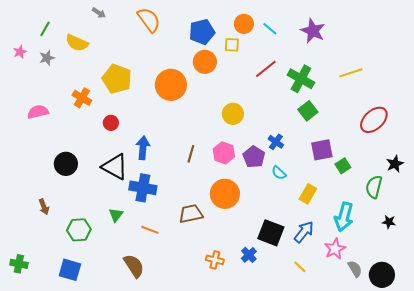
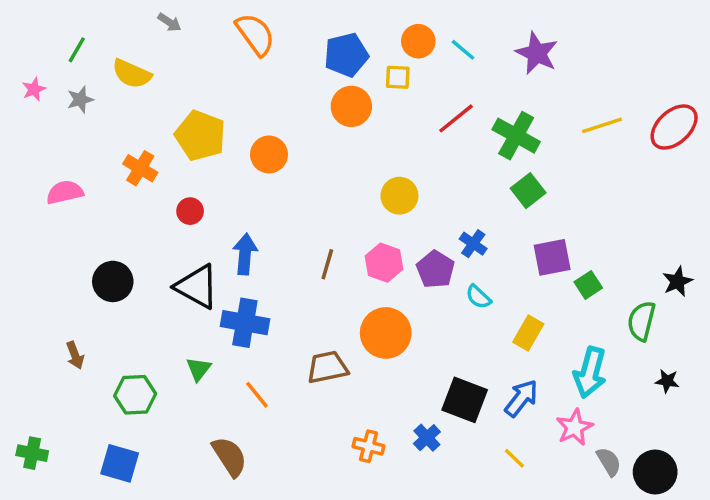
orange circle: (171, 85) -> (269, 154), moved, size x0.7
red ellipse: (374, 120) -> (674, 127), moved
orange line: (150, 230) -> (257, 395), turned 30

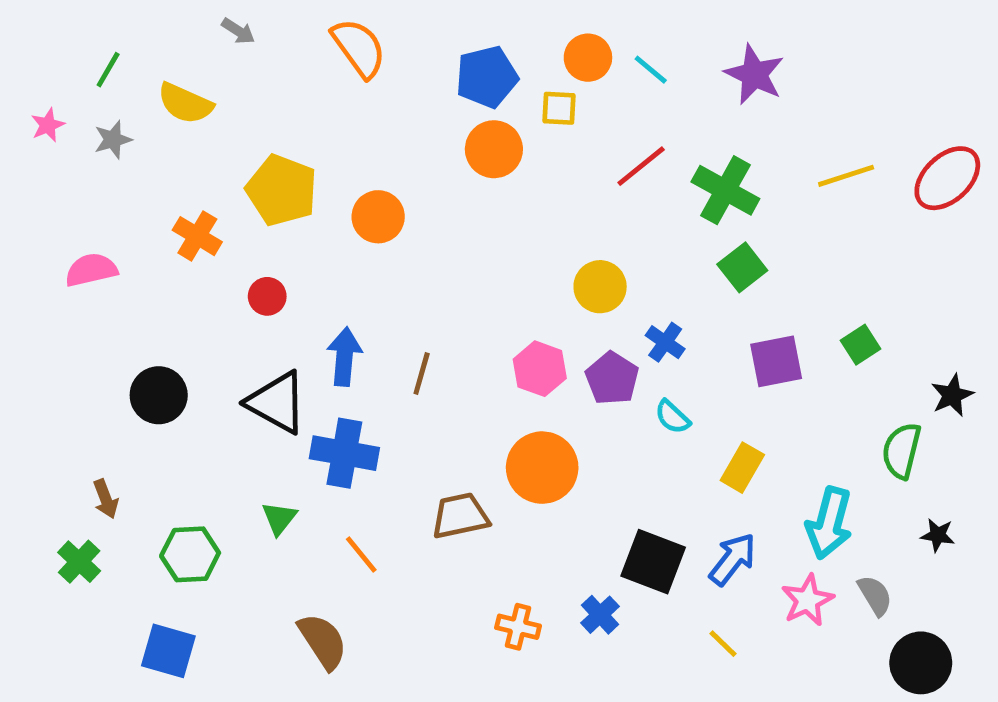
yellow circle: (399, 196) -> (600, 287), moved
brown line: (327, 264) -> (422, 374), moved
green square: (588, 285) -> (860, 345), moved
green cross: (32, 453) -> (79, 562), moved, turned 32
gray semicircle: (609, 462) -> (875, 595), moved

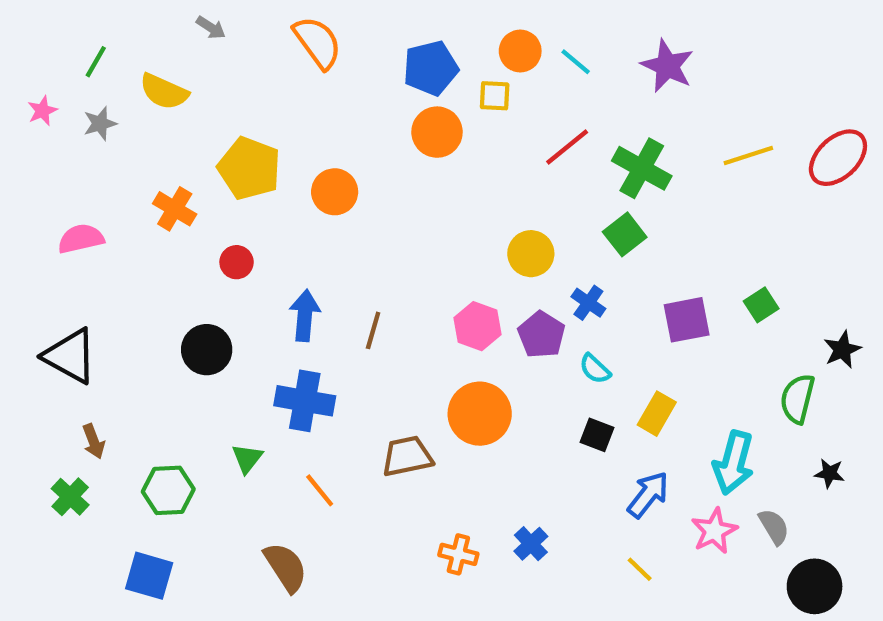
green square: (742, 267) -> (625, 234), moved
black circle: (159, 395) -> (207, 350), moved
black triangle: (277, 402) -> (70, 356), moved
black square: (653, 562) -> (597, 435), moved, size x0.6

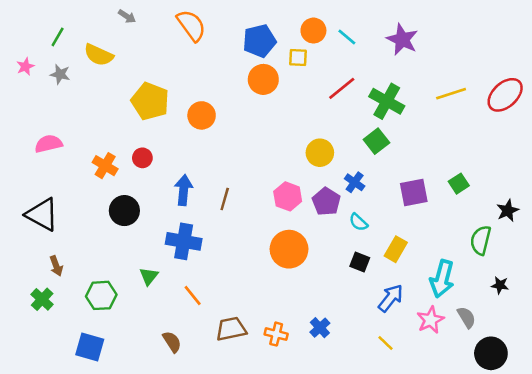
gray star: (100, 124) -> (60, 74), turned 30
orange cross: (175, 209) -> (105, 166), moved
brown trapezoid: (407, 456) -> (231, 329), moved
brown semicircle: (286, 567) -> (172, 342), size x0.7

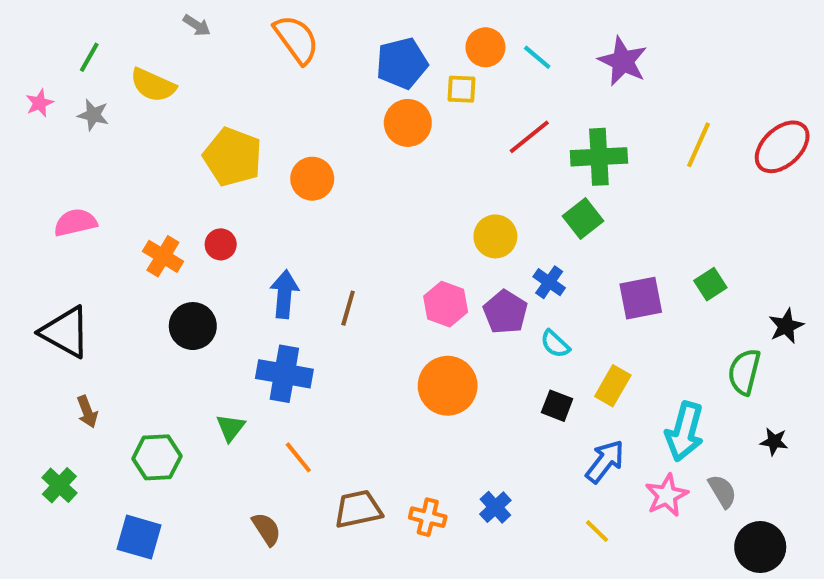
yellow line: (451, 94) -> (698, 145), turned -48
green cross: (387, 101) -> (599, 157), turned -32
green cross: (42, 299) -> (59, 485), moved

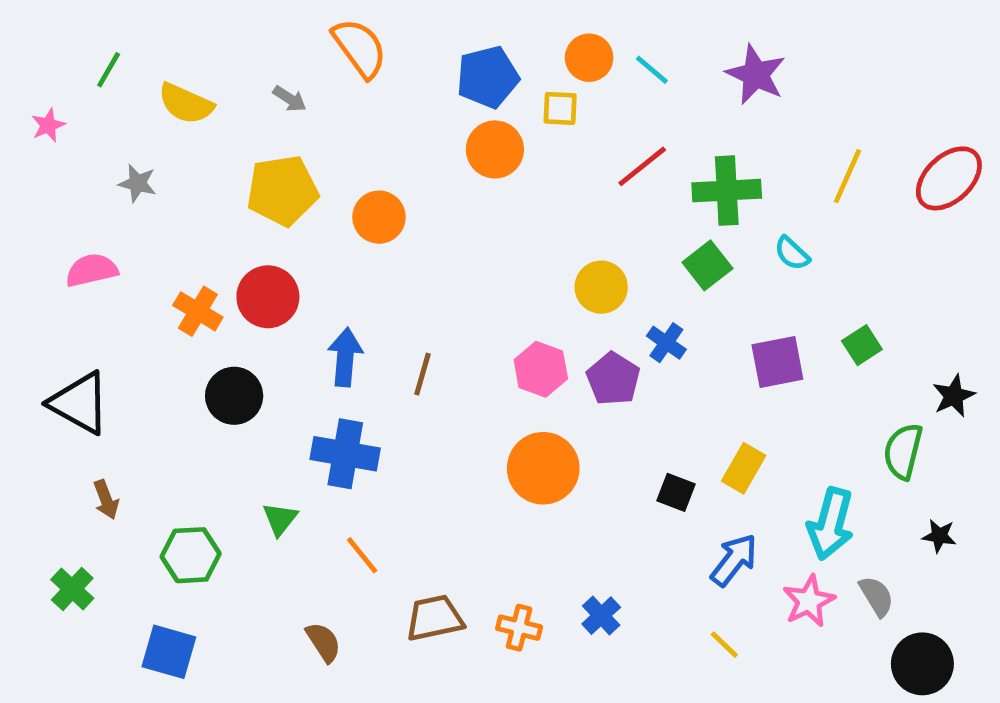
gray arrow: (197, 25) -> (290, 99), moved
gray star: (93, 115) -> (137, 183), moved
yellow pentagon: (233, 157) -> (282, 191), turned -30
red circle: (221, 244) -> (268, 297), size x1.6
cyan semicircle: (555, 344) -> (792, 253), moved

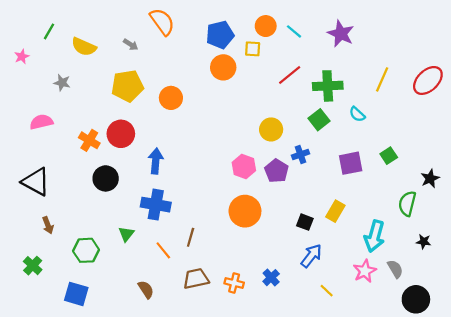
blue cross: (666, 343) -> (301, 155), turned 35
brown line: (422, 374) -> (191, 237), moved
blue arrow: (734, 560) -> (311, 256), moved

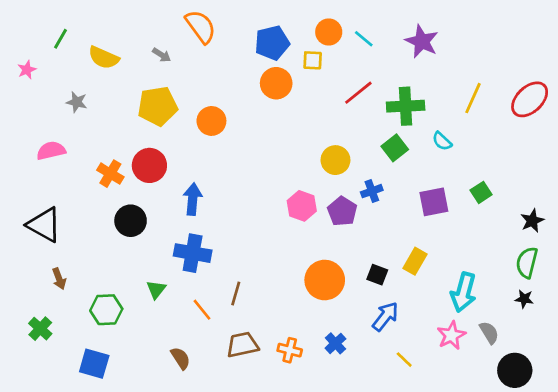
green semicircle: (407, 204) -> (527, 263), moved
orange circle: (245, 211) -> (325, 280), moved

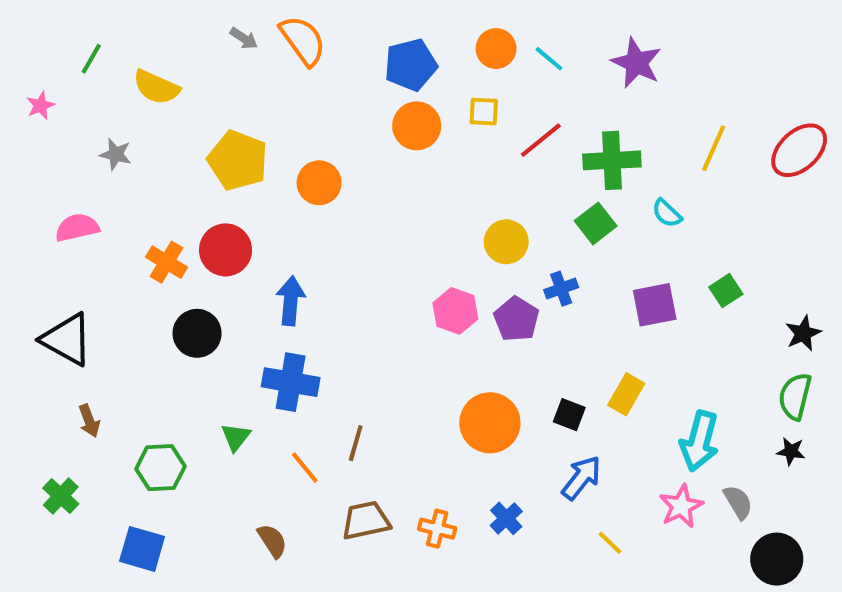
gray arrow: (162, 55) -> (244, 38), moved
yellow square: (313, 60) -> (484, 112), moved
yellow pentagon: (158, 106) -> (238, 160), turned 30

